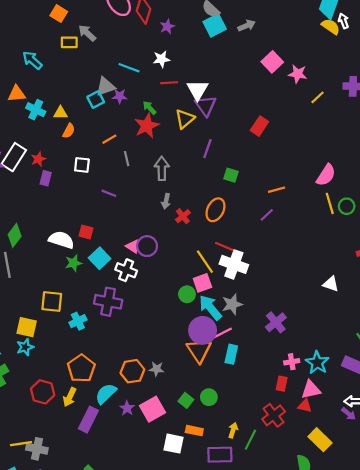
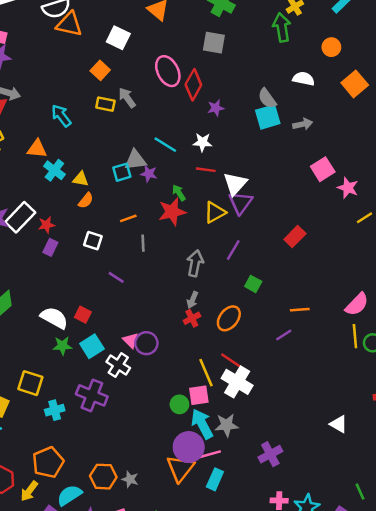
gray arrow: (162, 168) -> (195, 263), moved
gray arrow: (166, 201) -> (193, 300), moved

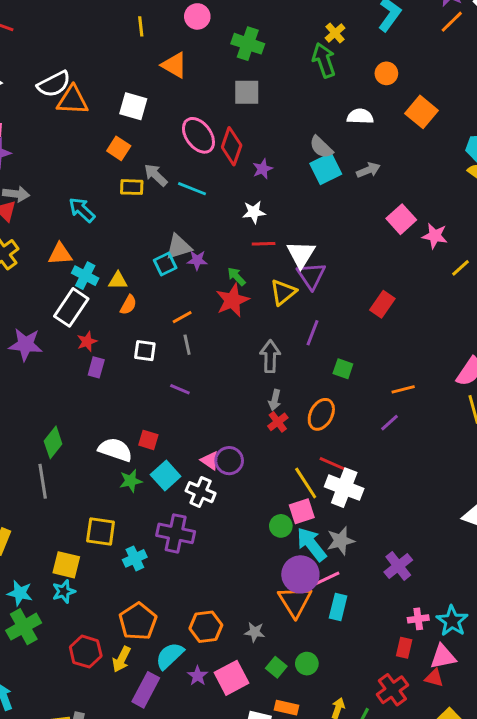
cyan line: (165, 145) -> (192, 189), moved
white rectangle: (20, 217) -> (71, 307), moved
gray line: (143, 243) -> (187, 345), moved
gray star: (130, 479) -> (255, 632), moved

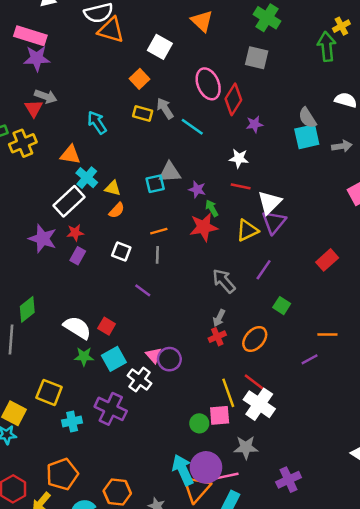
purple star: (197, 260) -> (197, 189), moved
purple star: (25, 345) -> (43, 239), moved
gray arrow: (270, 356) -> (224, 281), turned -55
cyan arrow: (312, 544) -> (183, 470), moved

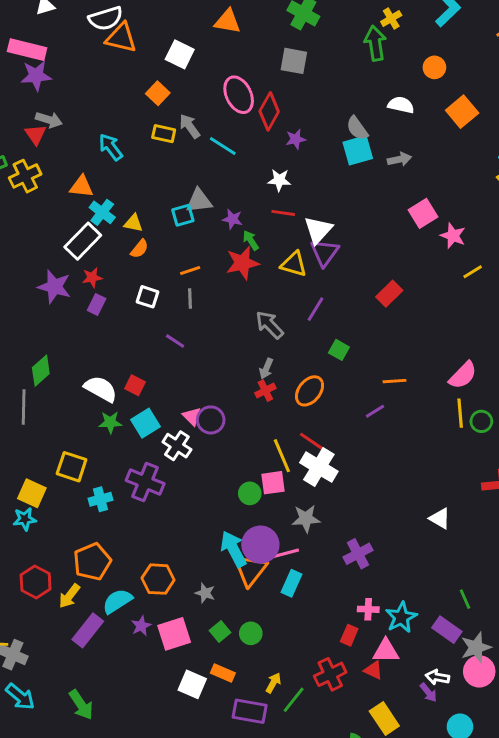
orange triangle: (202, 21) -> (227, 21), turned -30
yellow triangle: (247, 230) -> (294, 264), turned 45

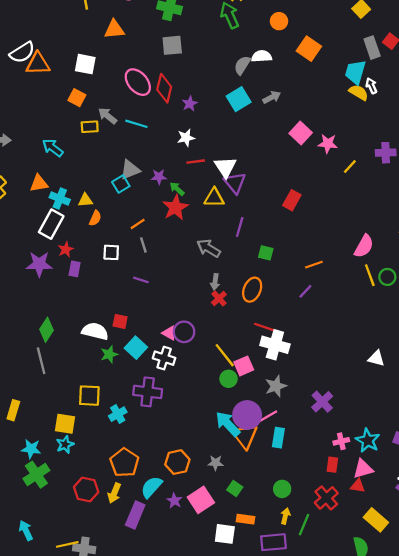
gray semicircle: (357, 128) -> (242, 65), moved, turned 84
yellow line: (282, 456) -> (225, 355), moved
green circle: (251, 633) -> (282, 489), moved

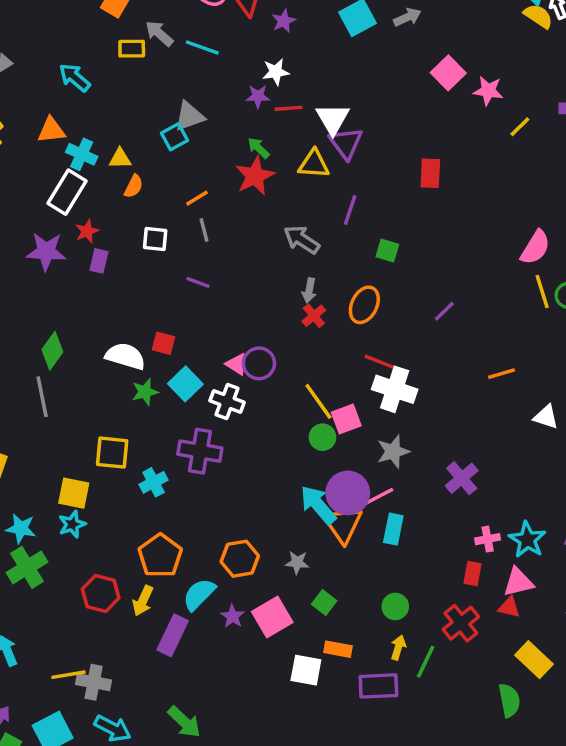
purple star: (159, 177) -> (258, 96), moved
red rectangle: (292, 200) -> (430, 173), turned -30
orange line: (314, 265) -> (501, 374), moved

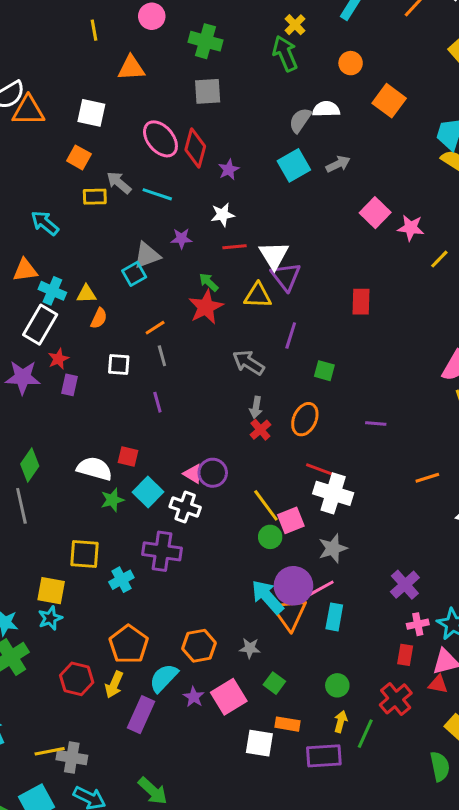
purple star: (258, 96) -> (181, 238), moved
purple line: (198, 282) -> (157, 402), turned 55
purple line: (444, 311) -> (376, 423), turned 50
purple cross: (462, 478) -> (405, 585), moved

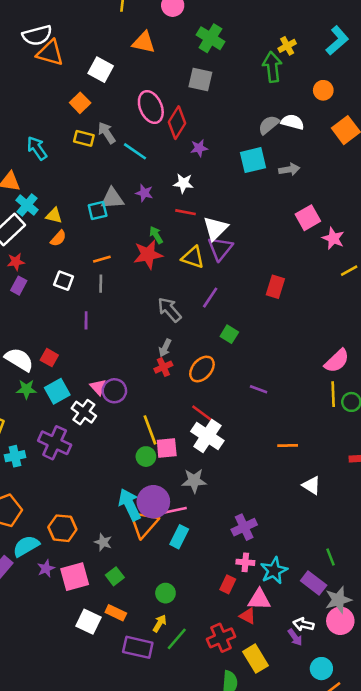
red cross: (396, 699) -> (221, 638), moved

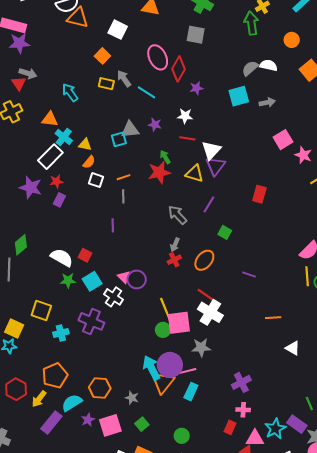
white square: (64, 281) -> (96, 180), moved
pink square: (167, 448) -> (179, 323), size x1.4
cyan star: (274, 571) -> (275, 429), moved

